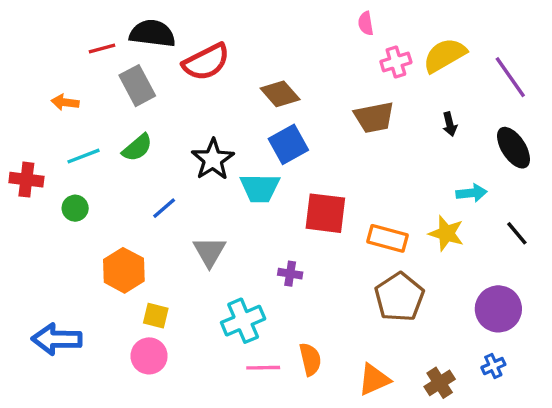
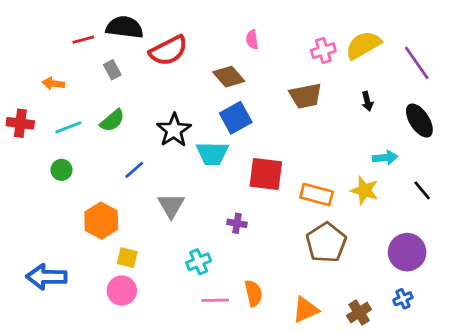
pink semicircle: (366, 23) -> (252, 40), moved
gray rectangle: (137, 86) -> (112, 70), size x0.6
red cross: (26, 180) -> (20, 123), moved
cyan cross: (243, 321) -> (199, 262), size x0.7

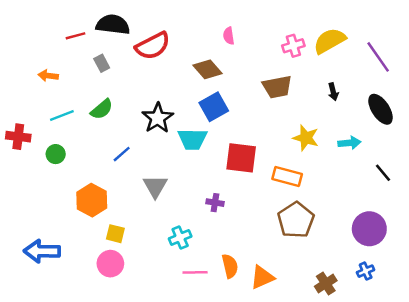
red cross: (20, 123) -> (18, 137), moved
yellow star: (365, 190) -> (306, 138), moved
orange triangle: (306, 310) -> (262, 277), moved

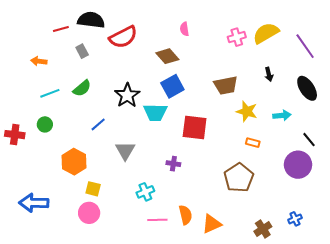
brown trapezoid: (277, 87) -> (226, 85), moved
red cross: (18, 137) -> (15, 135), moved
orange rectangle: (287, 176) -> (253, 143), moved, size x0.6
purple circle: (369, 229) -> (298, 165), moved

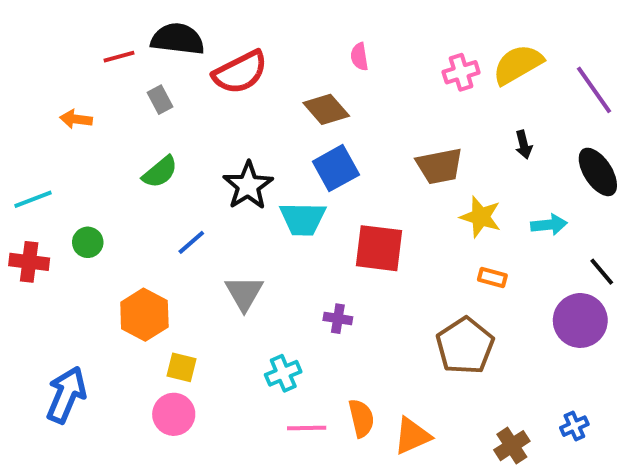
cyan line: (50, 93) -> (33, 199), moved
blue arrow: (34, 203) -> (66, 395), turned 112

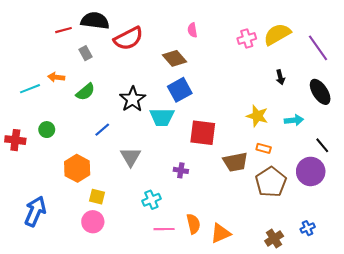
orange arrow: (76, 119) -> (56, 77), moved
brown trapezoid: (440, 166) -> (235, 162), moved
cyan line: (33, 199) -> (30, 89), moved
brown pentagon: (465, 346) -> (271, 182), moved

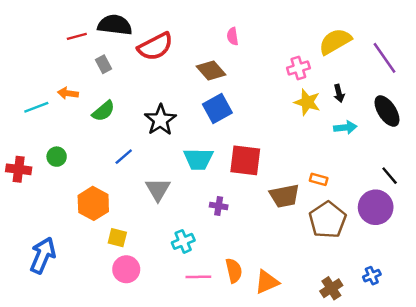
pink cross: (247, 38) -> (298, 68), moved
yellow star: (257, 116) -> (307, 102), moved
cyan trapezoid: (162, 117) -> (198, 159), moved
cyan arrow: (294, 120) -> (345, 127), moved
pink circle: (93, 222) -> (126, 269), moved

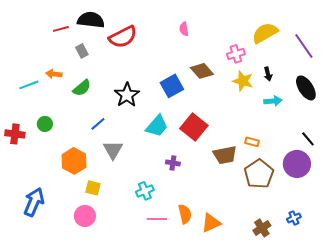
brown diamond: (211, 71) -> (202, 71), moved
cyan trapezoid: (198, 159) -> (157, 126), turned -50
red square: (245, 160) -> (194, 127), turned 32
gray triangle: (158, 190) -> (113, 150), moved
pink circle: (126, 269) -> (85, 216), moved

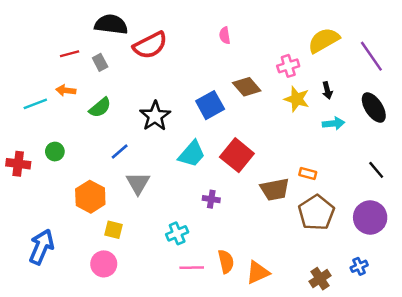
red line: (61, 29) -> (70, 54), moved
purple circle: (297, 164) -> (370, 217), moved

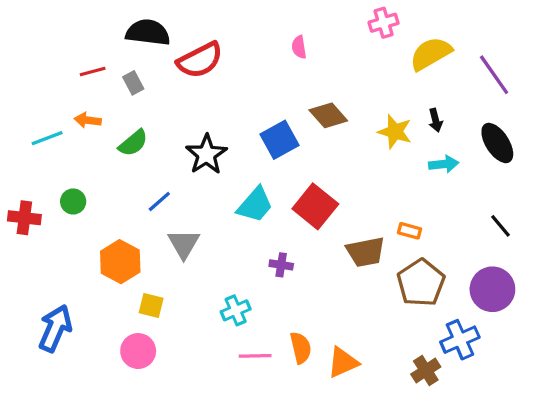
pink cross: (288, 66) -> (384, 23), moved
blue cross: (359, 266) -> (460, 340), moved, size x1.6

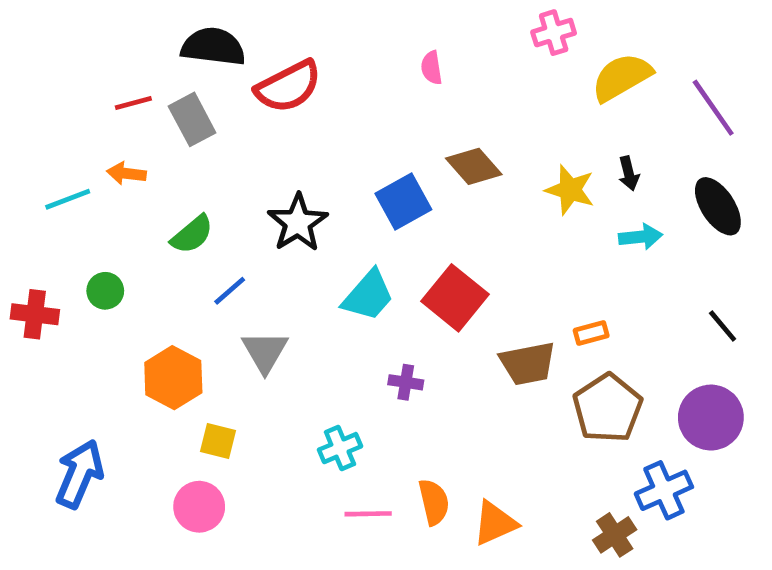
gray rectangle: (133, 83) -> (192, 119), size x1.5
green semicircle: (133, 143) -> (192, 234), moved
orange rectangle: (410, 231) -> (591, 333), turned -30

